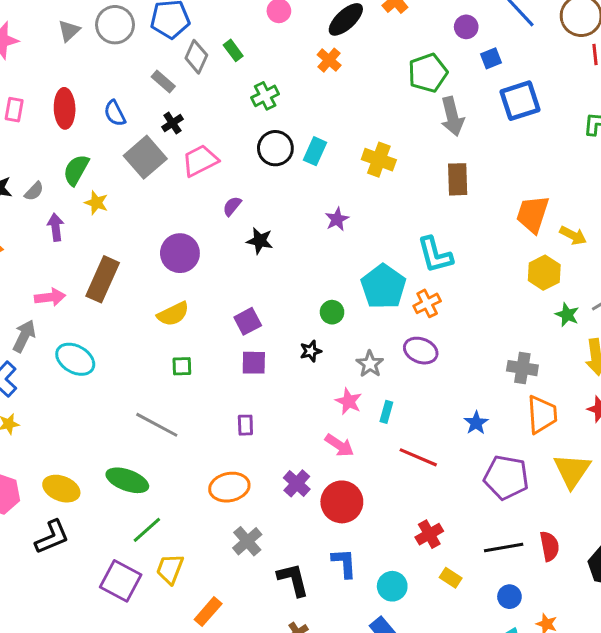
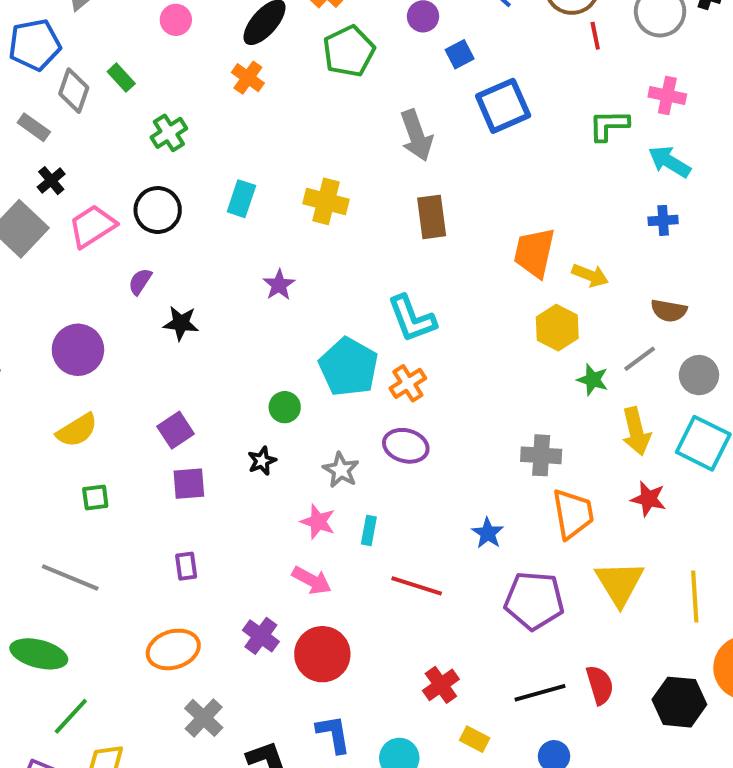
green pentagon: (428, 73) -> (349, 51), moved
black circle: (275, 148) -> (158, 210), moved

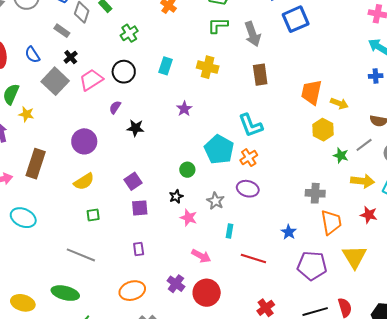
green L-shape: (609, 125) -> (218, 25), moved
yellow arrow: (636, 431) -> (363, 181), turned -70
pink star: (318, 522) -> (189, 218), moved

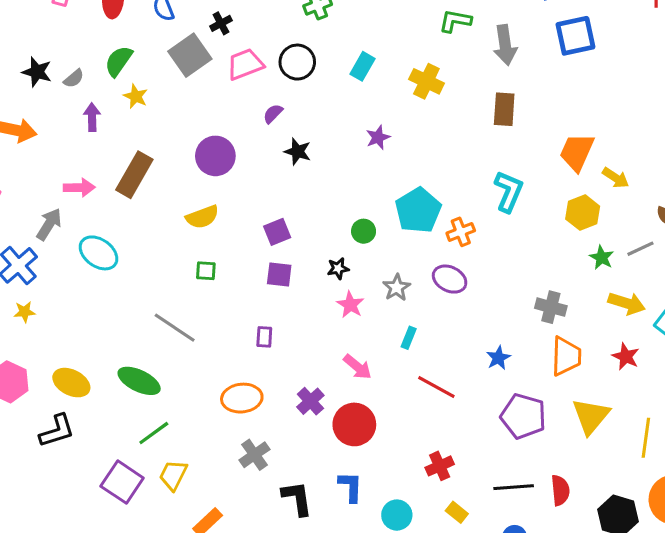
cyan L-shape: (251, 125) -> (509, 191), moved, turned -148

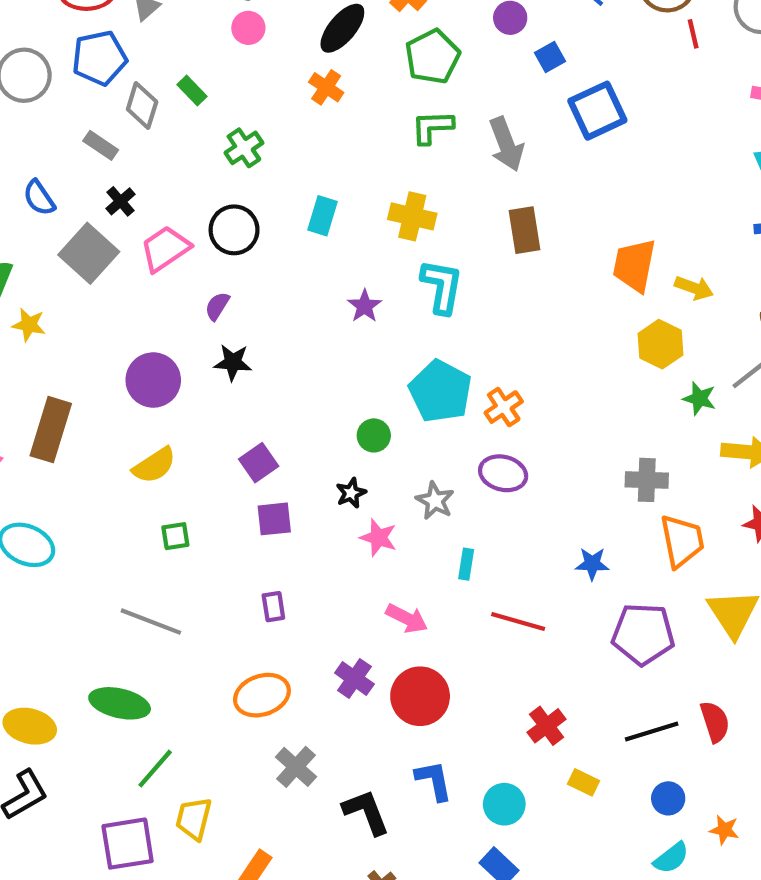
black star: (298, 152) -> (233, 362), moved
cyan L-shape: (509, 191) -> (442, 286), moved
blue star: (498, 358) -> (592, 564), turned -30
purple square: (122, 482) -> (128, 844), turned -30

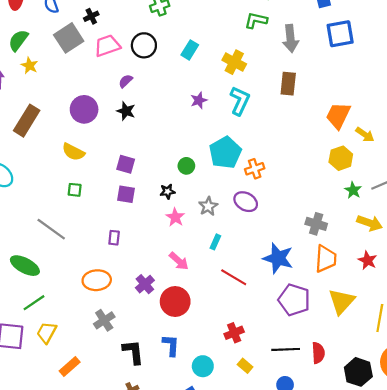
purple square: (259, 463) -> (126, 164), turned 36
yellow semicircle: (154, 465) -> (73, 152), turned 45
blue star: (592, 564) -> (278, 258), size x1.8

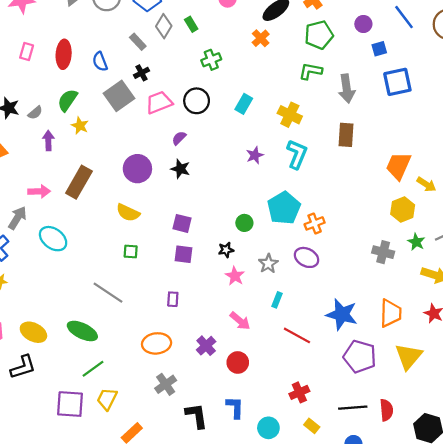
gray cross: (316, 224) -> (383, 252), moved
red circle: (175, 302) -> (238, 362), size x0.7

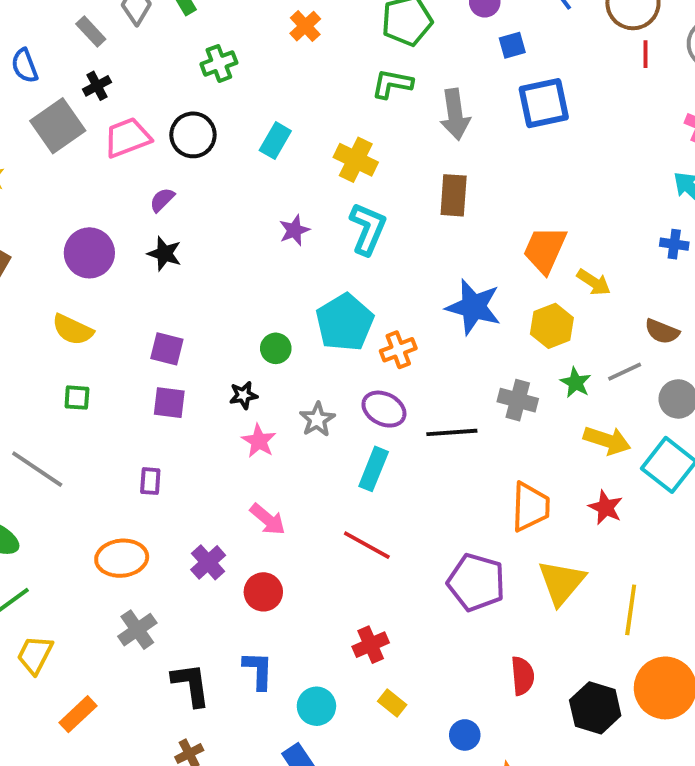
cyan rectangle: (277, 300) -> (374, 469), moved, size x1.5
blue star: (342, 314) -> (473, 307), moved
black line: (353, 408) -> (452, 432), moved

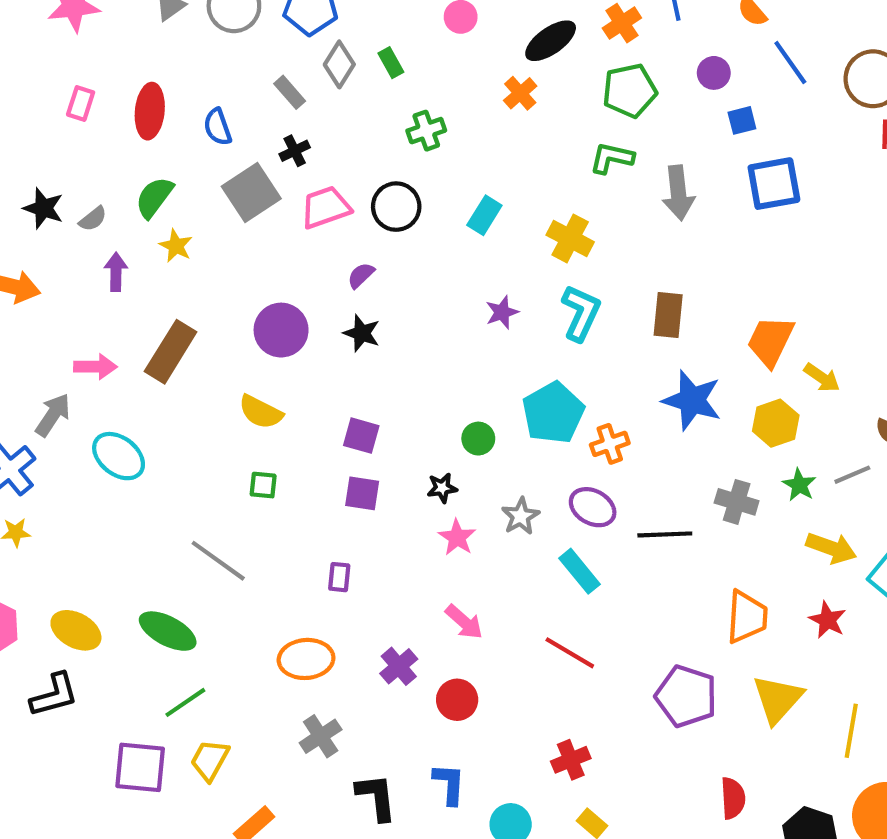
brown rectangle: (454, 195) -> (668, 315), moved
cyan rectangle: (374, 469) -> (579, 571), turned -63

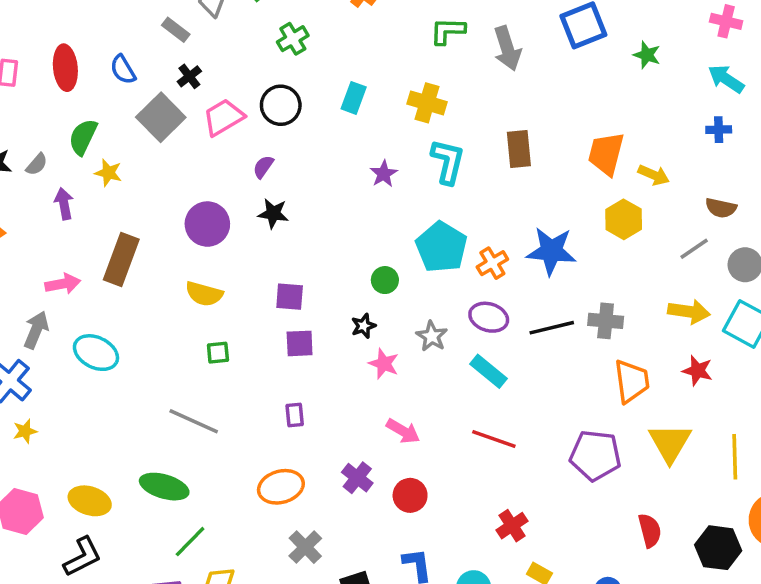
blue star: (692, 400) -> (551, 251), moved
green star: (799, 485) -> (647, 55), moved
gray cross: (737, 502) -> (606, 321), moved

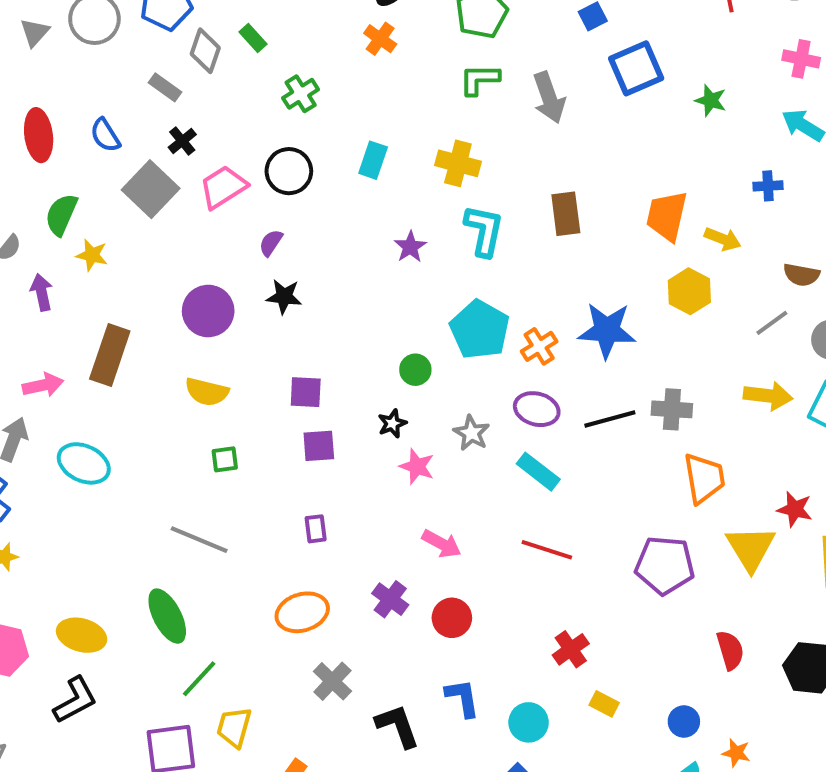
blue cross: (719, 130) -> (768, 186), moved
red star: (698, 371) -> (795, 509), moved
green ellipse: (164, 487) -> (167, 616), turned 48

